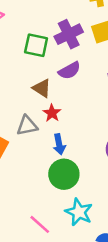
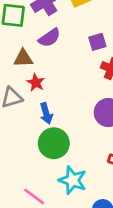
brown triangle: (42, 88) -> (23, 58), turned -30

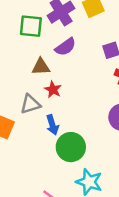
blue arrow: (46, 113) -> (52, 125), moved

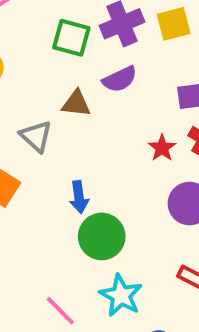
red star: (53, 90) -> (162, 148), moved
gray triangle: (30, 104) -> (36, 136), moved, turned 50

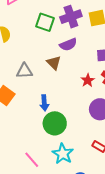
brown triangle: (76, 104) -> (54, 63), moved, turned 35
gray triangle: (36, 136) -> (24, 71), turned -48

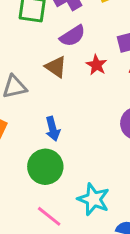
red star: (88, 80) -> (96, 65), moved
green circle: (55, 123) -> (45, 167), moved

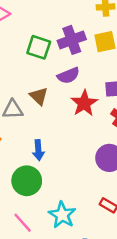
red star: (96, 65) -> (84, 103), size x1.5
brown triangle: (56, 67) -> (39, 96), moved

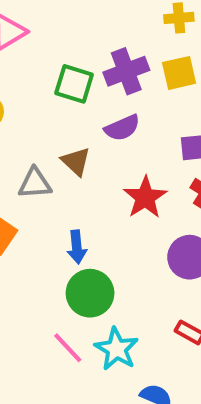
red star: (84, 103) -> (145, 197), moved
green circle: (27, 181) -> (90, 293), moved
pink line: (23, 223) -> (68, 348), moved

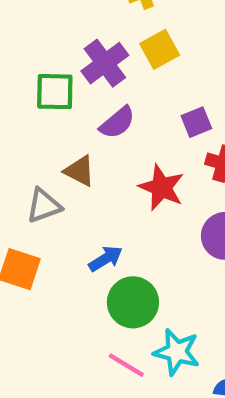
blue arrow: (77, 247) -> (106, 259), turned -100

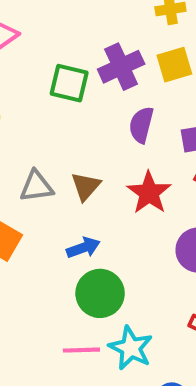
purple semicircle: (117, 123) -> (141, 125), moved, turned 132
brown triangle: (79, 171) -> (86, 186), moved, turned 32
pink line: (126, 365) -> (81, 350), turned -45

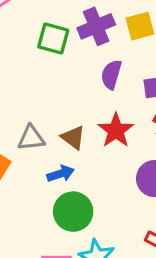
gray triangle: (36, 186) -> (31, 138), moved
brown triangle: (86, 186) -> (73, 138), moved, turned -36

